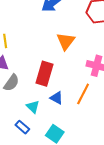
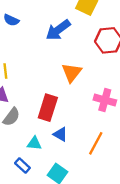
orange line: (83, 94) -> (96, 143), moved
cyan triangle: (33, 107) -> (34, 143), turned -40

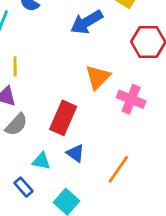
pink cross: (105, 100) -> (131, 99), moved

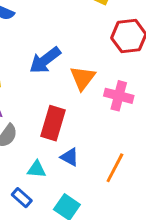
blue arrow: (87, 22) -> (45, 60), moved

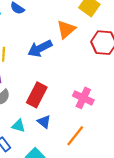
orange triangle: (83, 78) -> (66, 29), moved
pink cross: (119, 96) -> (83, 98), moved

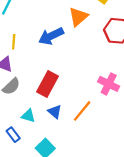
pink cross: (83, 98) -> (109, 84), moved
orange line: (75, 136) -> (82, 111), moved

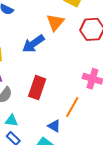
blue triangle: (55, 112) -> (54, 126), moved
cyan triangle: (28, 116) -> (11, 121), moved

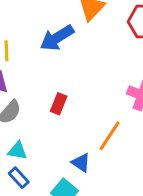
red rectangle: (37, 88) -> (59, 104), size x0.6

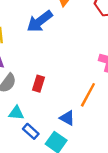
red rectangle: (59, 104) -> (39, 84), moved
blue rectangle: (19, 178) -> (31, 131), moved

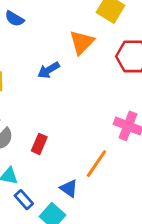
blue arrow: (40, 21) -> (49, 70), size x0.7

